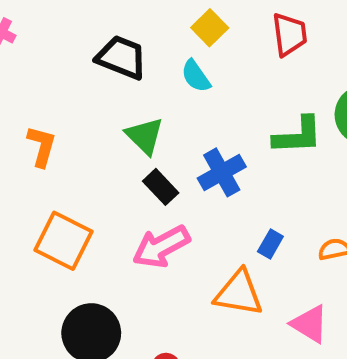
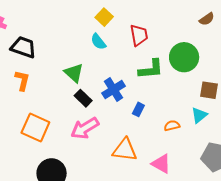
red trapezoid: (290, 34) -> (139, 35), moved
black trapezoid: (121, 57) -> (23, 47), moved
blue rectangle: (270, 244) -> (138, 109), moved

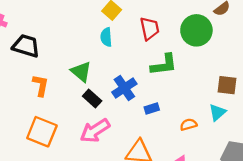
cyan semicircle: (98, 42) -> (106, 37), turned 36
green circle: (184, 57) -> (196, 30), moved
orange L-shape: (22, 80) -> (41, 85), moved
blue rectangle: (138, 109) -> (152, 108), turned 48

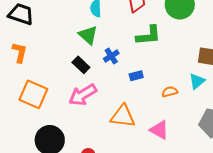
green triangle: (81, 72) -> (88, 35), moved
orange L-shape: (41, 85) -> (20, 52), moved
blue cross: (124, 88) -> (111, 56), size x0.7

